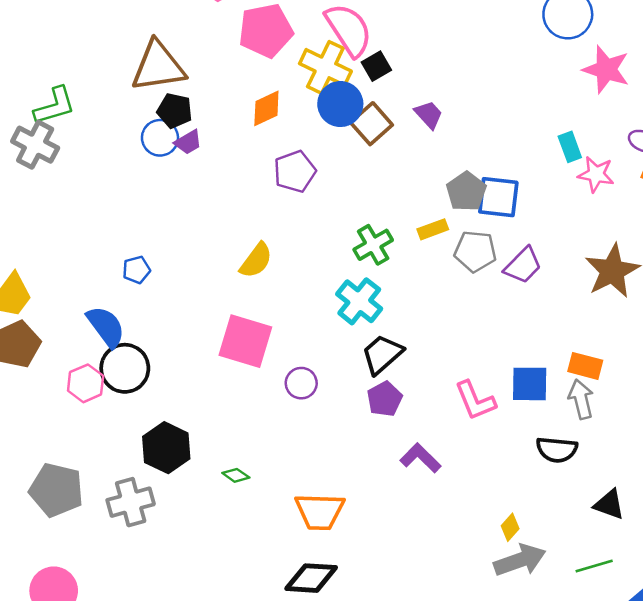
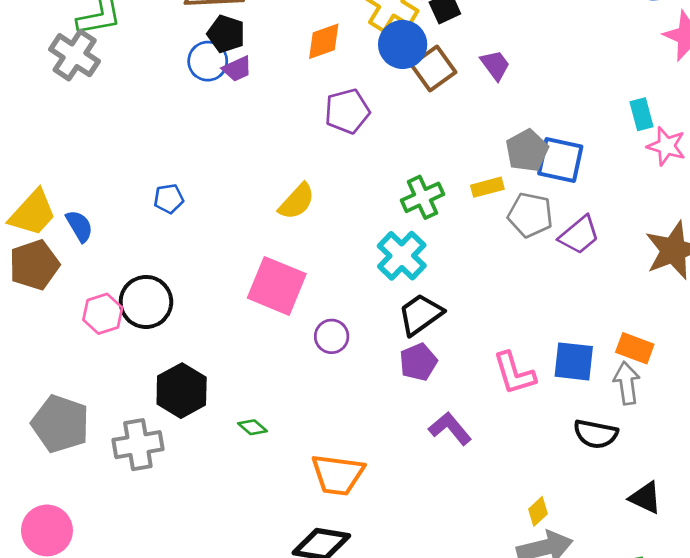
blue semicircle: (106, 327) -> (79, 226), moved, size x0.7

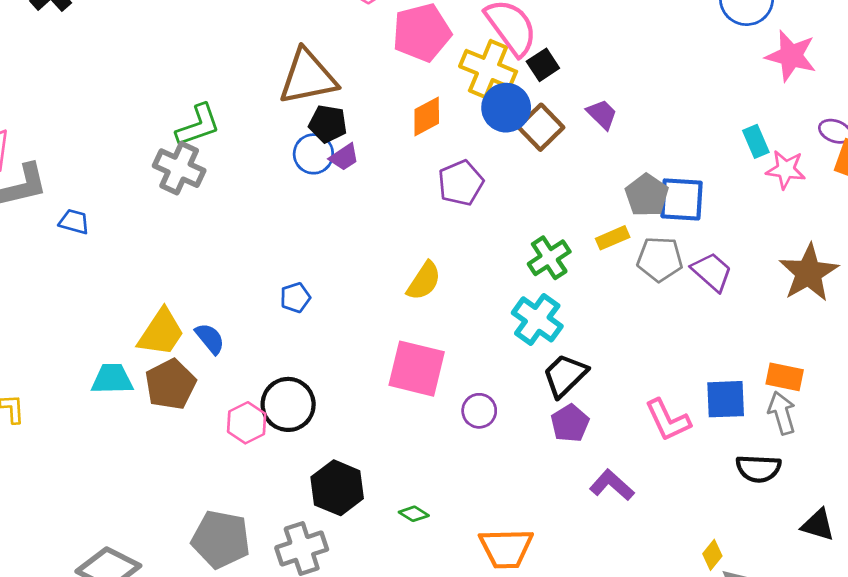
purple trapezoid: (579, 235) -> (712, 272), turned -90

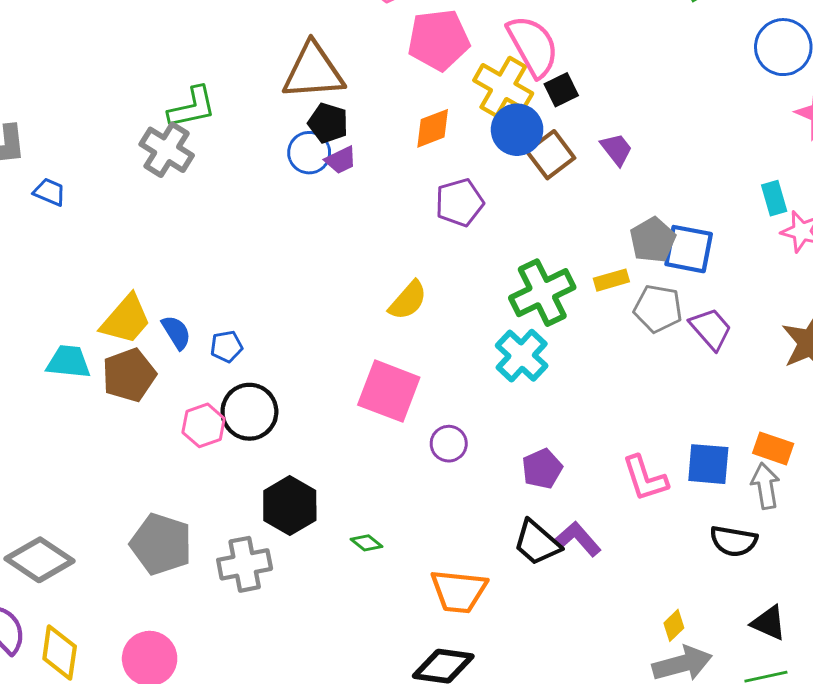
green cross: (549, 258) -> (542, 293), size x1.4
blue pentagon: (295, 298) -> (227, 346), moved
black trapezoid: (565, 375) -> (537, 543), moved, turned -102
black triangle: (818, 525) -> (769, 623), moved

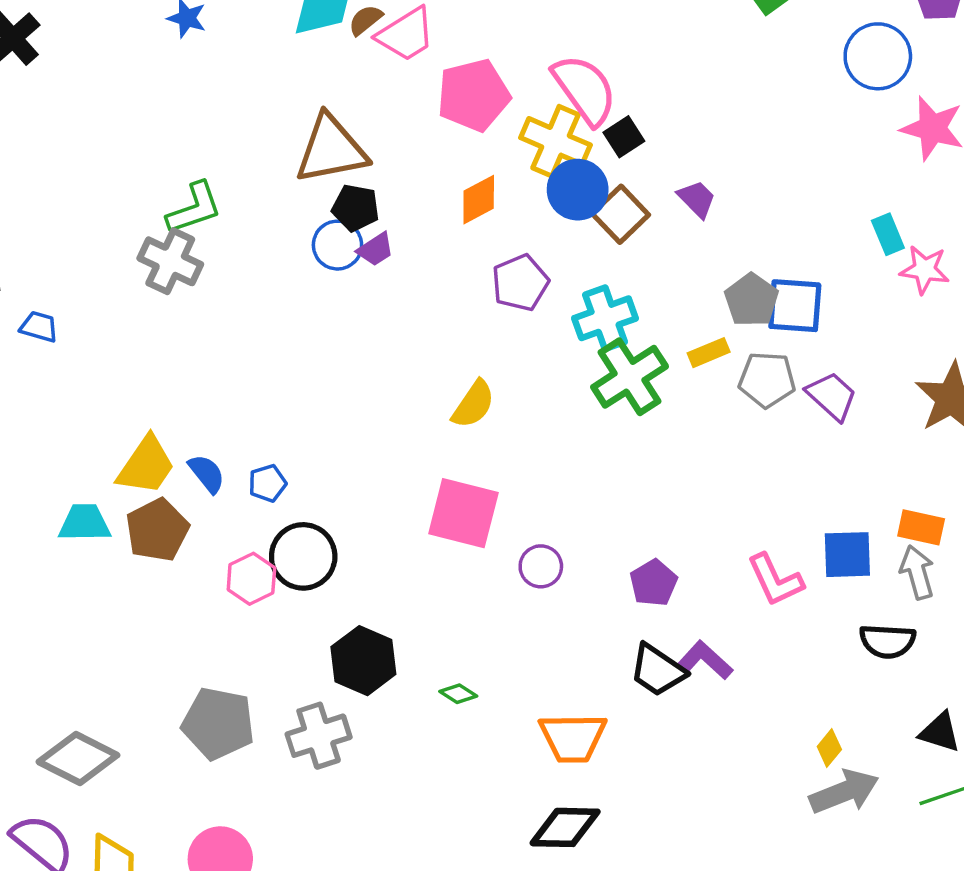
cyan cross: (522, 356) -> (605, 318), moved, turned 34

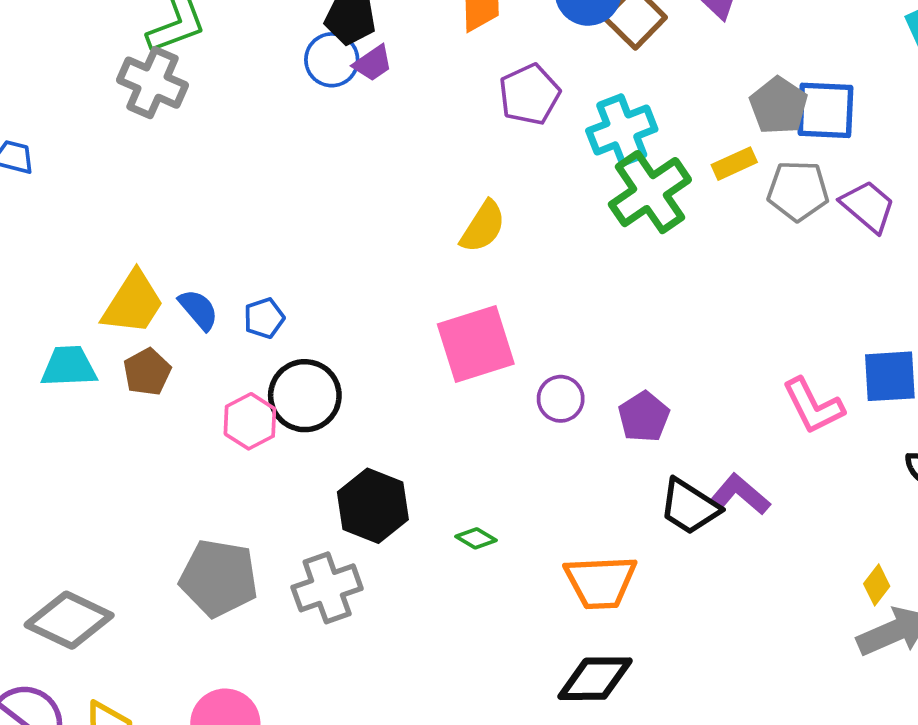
pink square: (463, 513) -> (476, 344), turned -30
brown pentagon: (157, 530) -> (147, 372), size x0.7
purple pentagon: (654, 583) -> (644, 417), moved

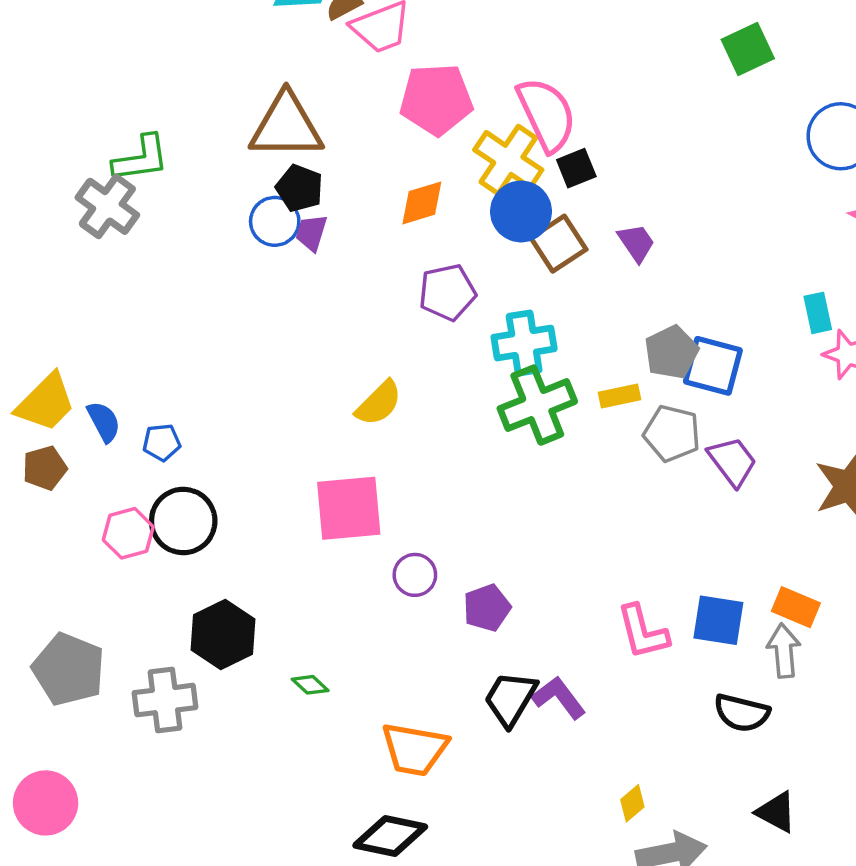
purple trapezoid: (373, 63) -> (311, 233), turned 129
black trapezoid: (690, 507) -> (510, 699), turned 76
yellow diamond: (877, 585) -> (632, 803), moved

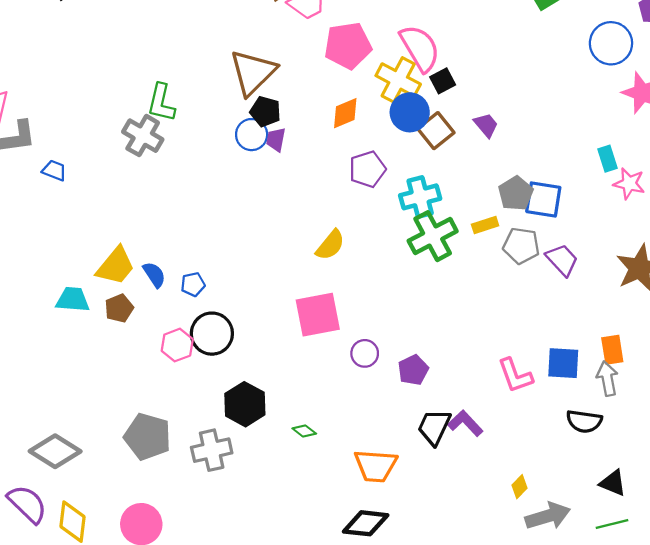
brown triangle: (286, 126) -> (253, 72), turned -39
green L-shape: (141, 159) -> (161, 103), turned 117
orange rectangle: (796, 607) -> (612, 350), turned 64

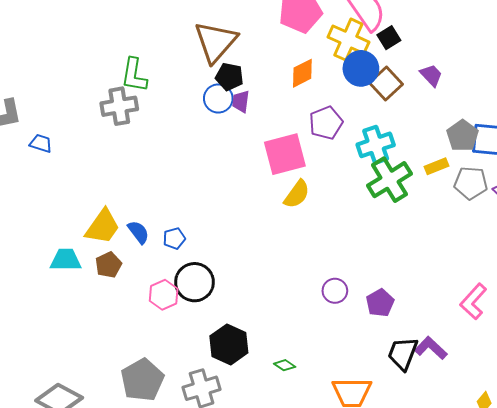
gray cross: (143, 136) -> (119, 106), turned -36
pink square: (318, 315) -> (285, 154), moved
pink L-shape: (515, 375) -> (473, 301), turned 66
gray pentagon: (148, 437) -> (142, 380), turned 30

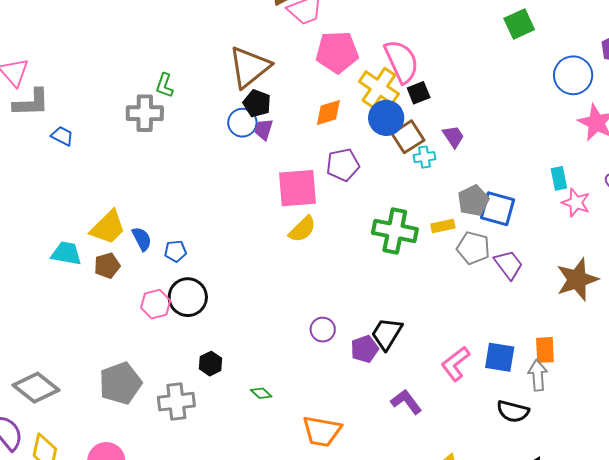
green L-shape: (134, 75) -> (164, 85), size x0.7
cyan cross: (376, 145) -> (424, 157), moved, size x0.6
green cross: (389, 180) -> (395, 231), turned 33
black hexagon: (229, 344) -> (211, 364), size x0.6
black trapezoid: (403, 353) -> (387, 334), moved

